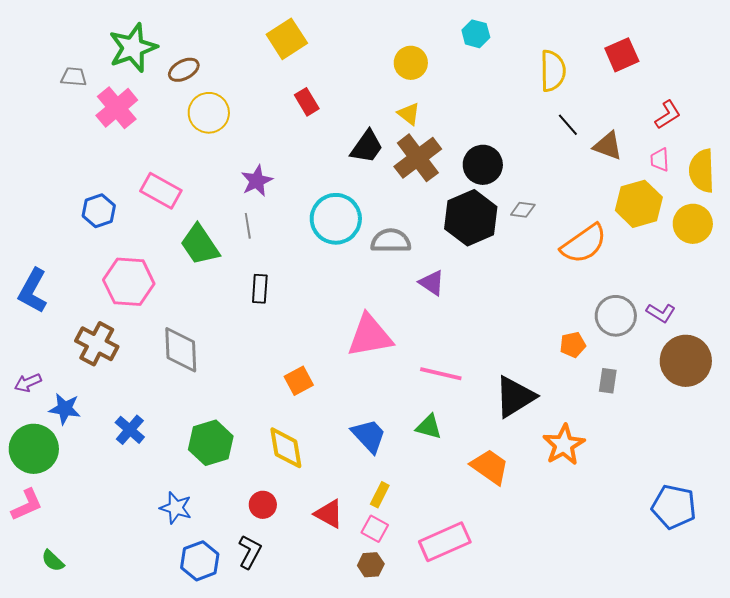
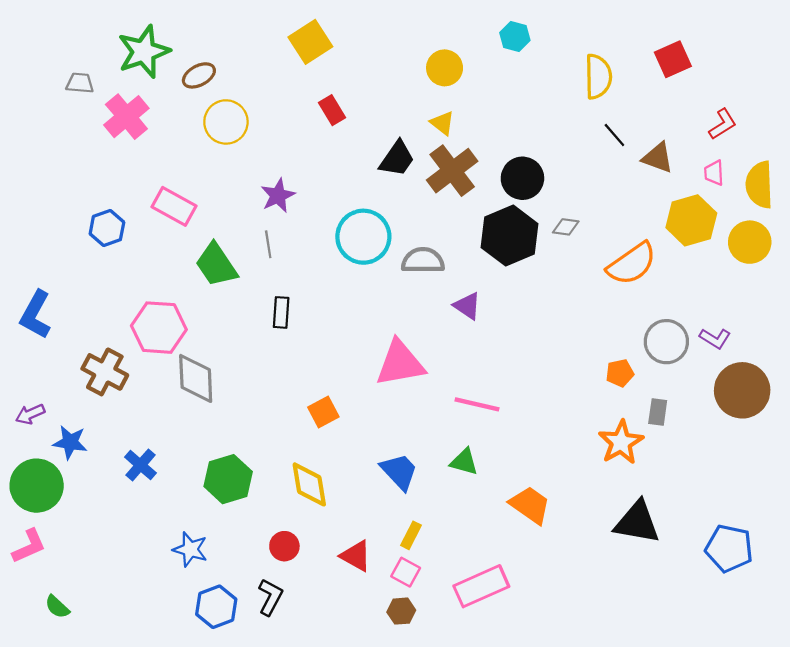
pink hexagon: (129, 282) -> (159, 328), moved
black triangle: (515, 397) -> (637, 522), moved, turned 42
orange star: (564, 445) -> (621, 442), moved

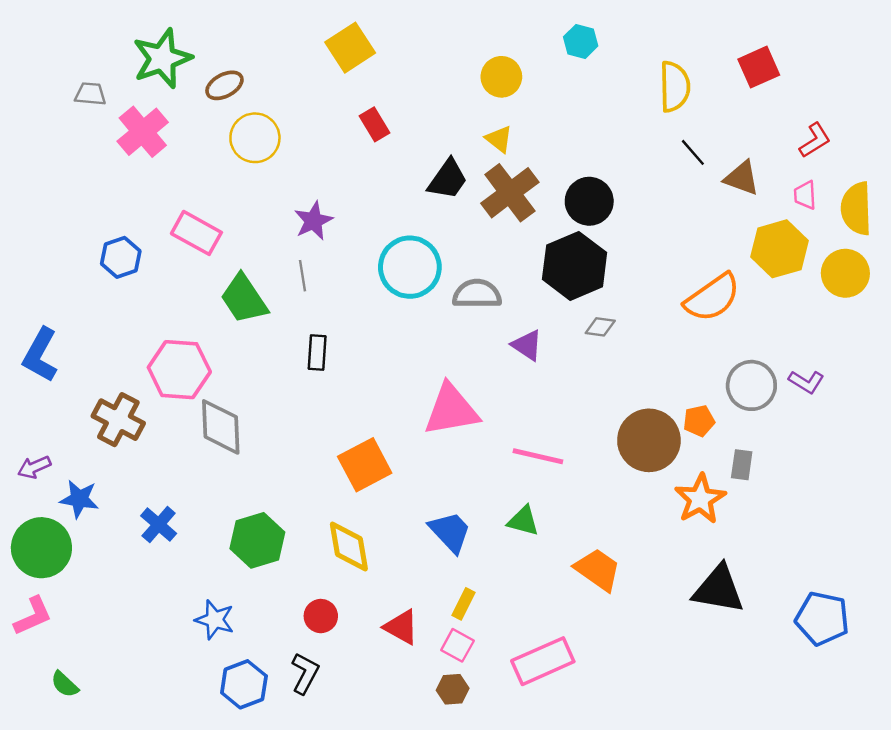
gray diamond: (566, 227) -> (600, 327), moved
brown circle: (742, 390) -> (649, 440), moved
orange square: (323, 412) -> (365, 465), size x1.5

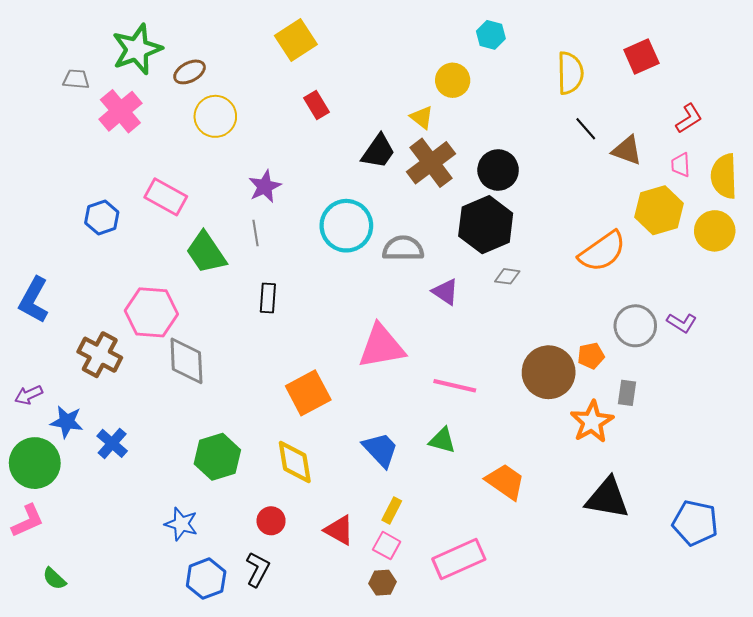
yellow circle: (501, 77) -> (453, 80), moved
blue cross: (159, 525) -> (112, 443), moved

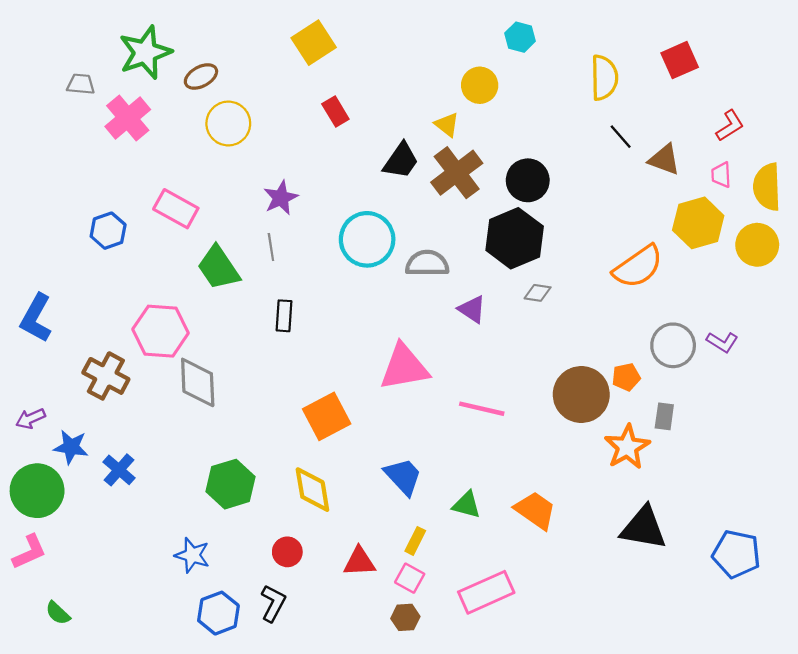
green triangle: (442, 440) -> (467, 505), moved
red triangle: (339, 530) -> (359, 562), turned -32

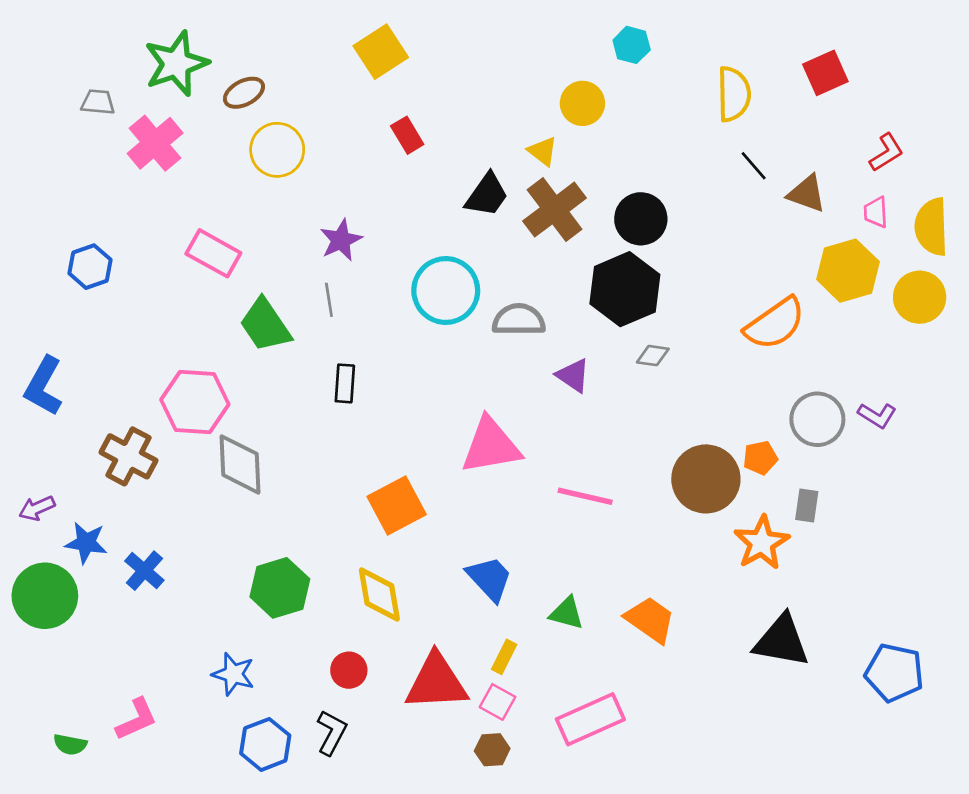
blue hexagon: (108, 231) -> (90, 267), moved
pink L-shape: (29, 552) -> (136, 719), moved
red triangle: (359, 562) -> (436, 682), size x1.6
green semicircle: (58, 613) -> (70, 744), turned -32

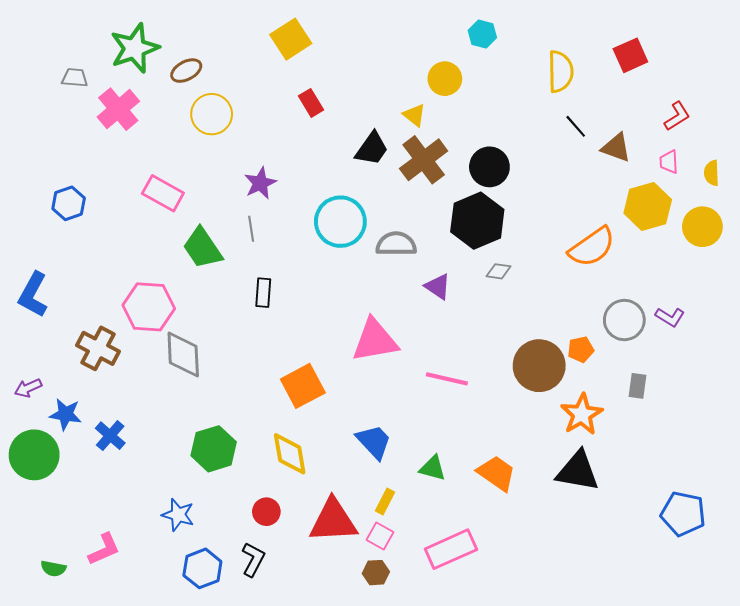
yellow semicircle: (932, 227) -> (712, 173), size x0.6
gray rectangle: (807, 506) -> (638, 386), moved
black triangle: (782, 641) -> (578, 471), moved

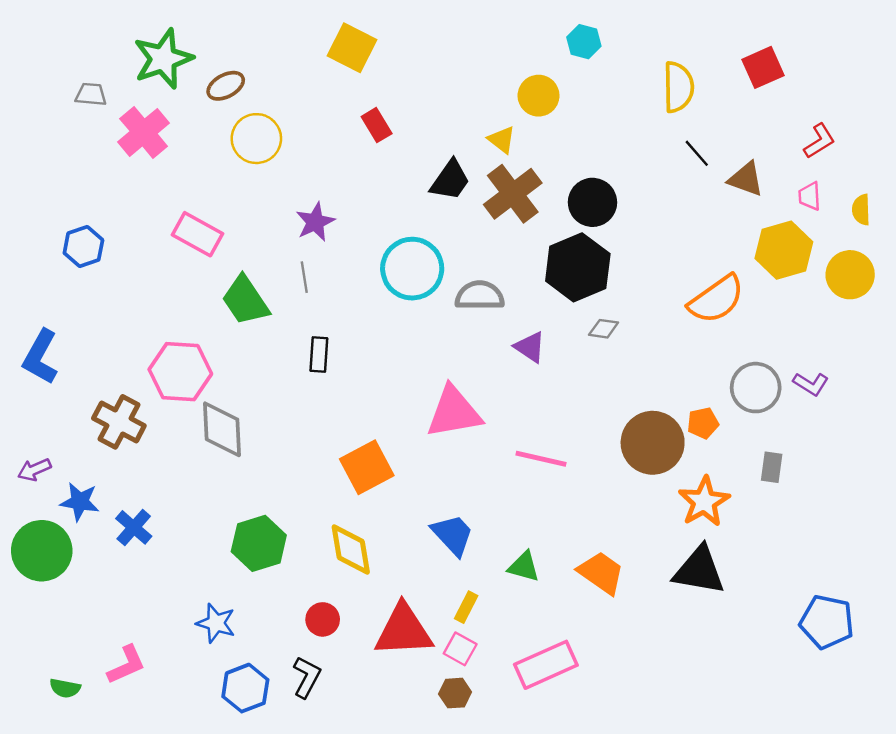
yellow square: (291, 39) -> (352, 48), turned -30

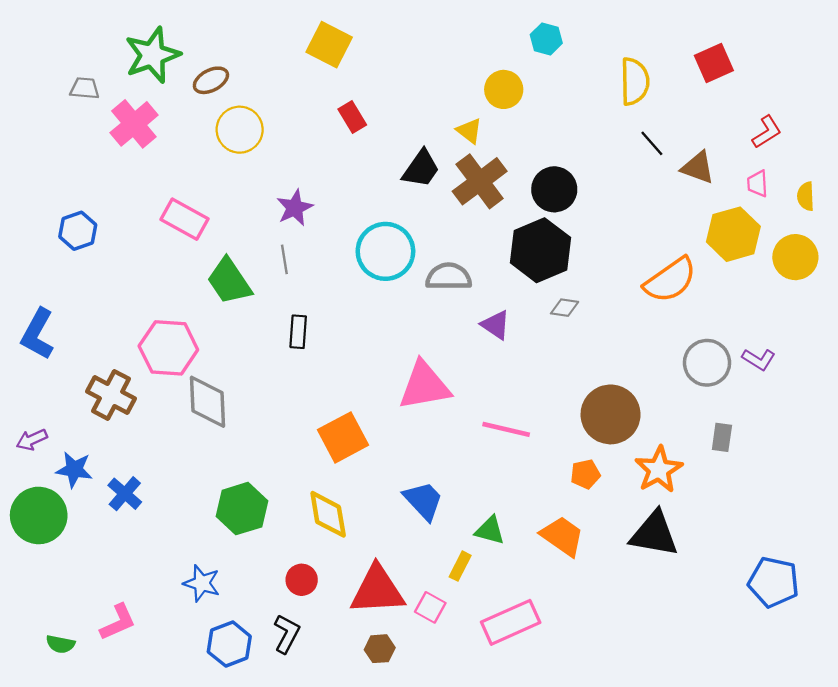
orange pentagon: (703, 423) -> (585, 474), moved
yellow rectangle: (466, 607) -> (460, 566), moved
brown hexagon: (455, 693) -> (380, 649), moved

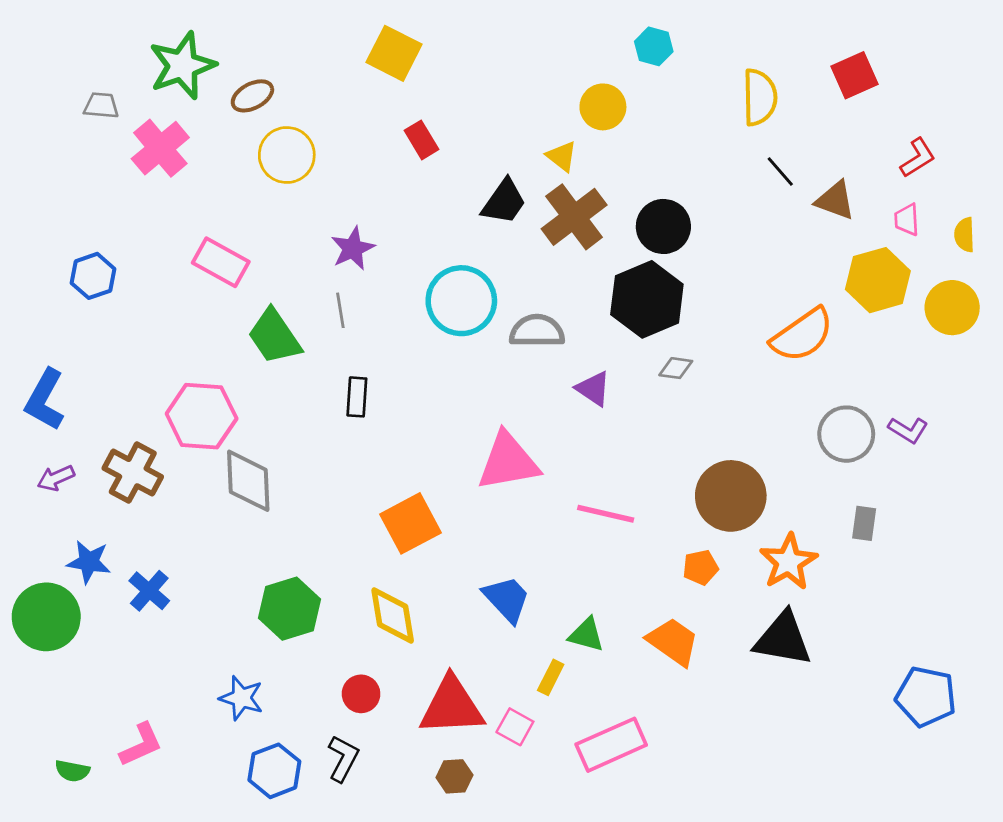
purple arrow: (32, 440) -> (56, 478), moved

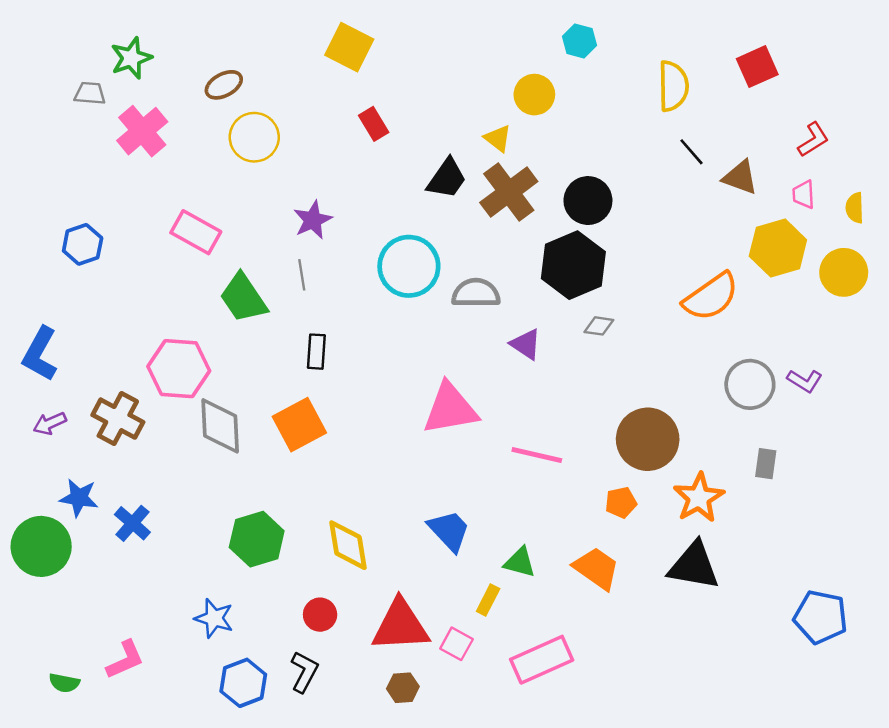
green star: (182, 66) -> (131, 58), moved, size x0.7
orange square: (410, 523) -> (299, 425), moved

